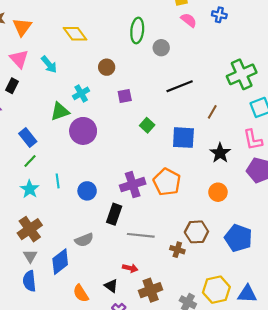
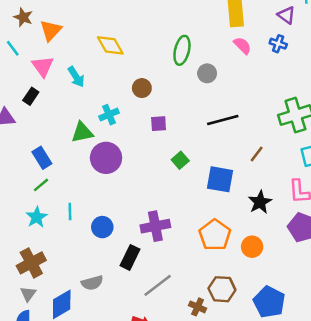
orange pentagon: (167, 182) -> (215, 235), moved
gray line: (141, 235) -> (158, 285), turned -50

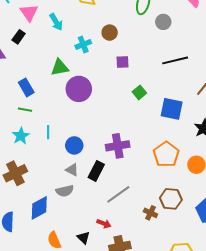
cyan cross: (109, 115) -> (83, 44), moved
green line: (41, 185) -> (25, 110), turned 48
gray triangle: (28, 294) -> (72, 170), moved, turned -40

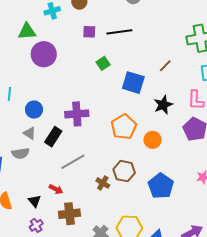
black line: (175, 60) -> (119, 32), moved

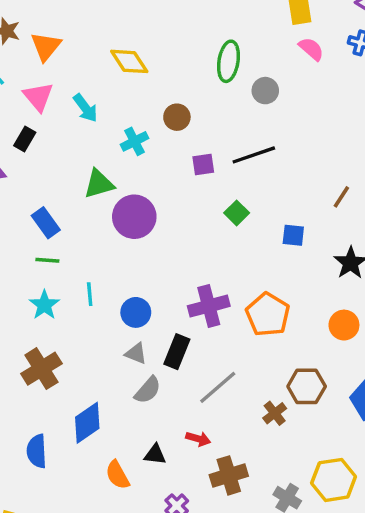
blue square: (133, 83) -> (293, 235), size x0.6
orange pentagon: (124, 127) -> (268, 315), moved
gray semicircle: (20, 153) -> (148, 390), moved, turned -30
brown cross: (103, 183) -> (275, 413), turned 32
black triangle: (35, 201) -> (155, 455), moved, turned -32

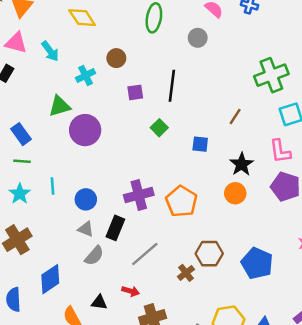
gray circle: (265, 91) -> (198, 38), moved
pink triangle: (38, 97) -> (16, 43), turned -35
black line: (254, 155) -> (172, 86), turned -64
orange circle: (344, 325) -> (235, 193), moved

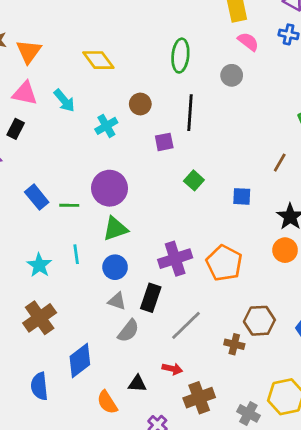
black line: (172, 86) -> (190, 113), moved
green triangle: (60, 106) -> (115, 229), moved
green line: (22, 161) -> (69, 205), moved
brown cross: (186, 273) -> (234, 344), turned -35

